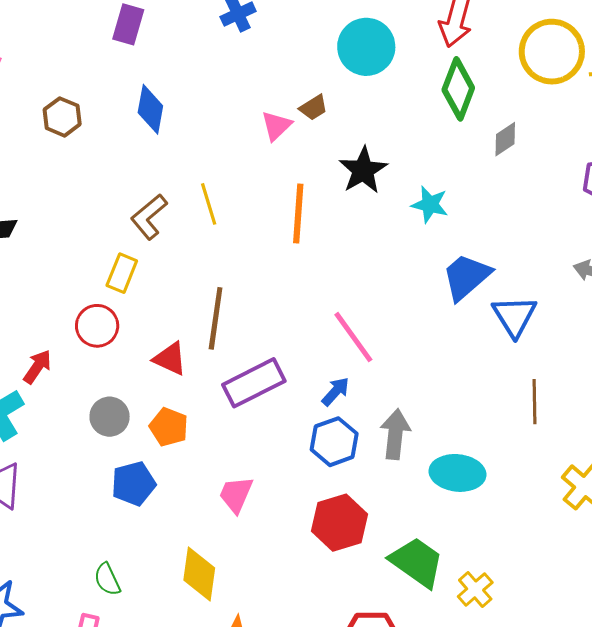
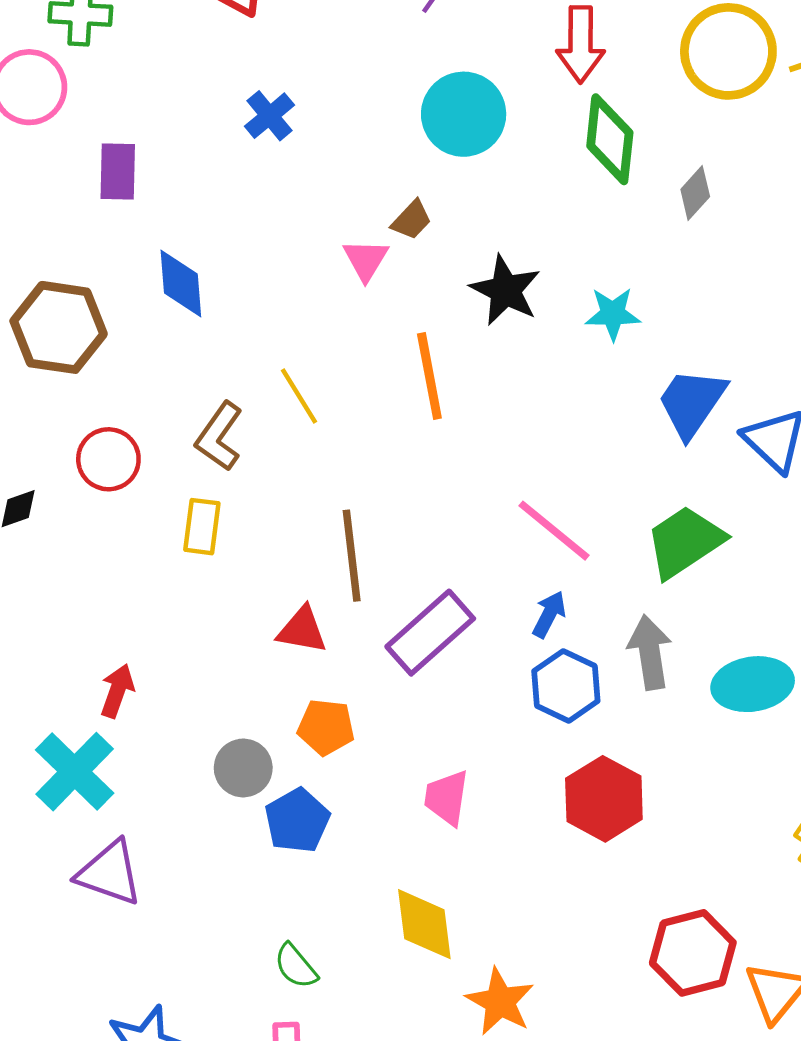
brown hexagon: (62, 117) -> (59, 327), size x1.6
red circle: (97, 326) -> (108, 459), moved
gray circle: (110, 417) -> (243, 768), moved
green trapezoid: (417, 562) -> (685, 542), moved, turned -54

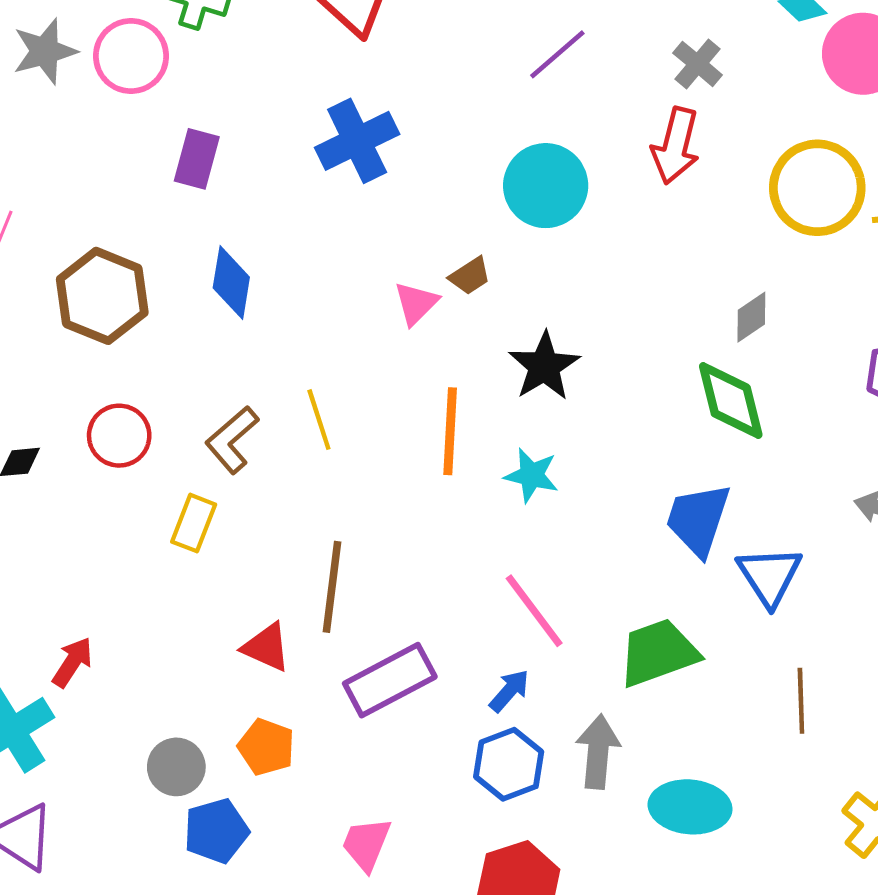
blue cross: (269, 116) -> (357, 141), size x1.6
green diamond: (610, 139) -> (731, 401), moved, turned -34
cyan star: (613, 314) -> (532, 475), moved
blue trapezoid: (692, 403) -> (698, 520), turned -30

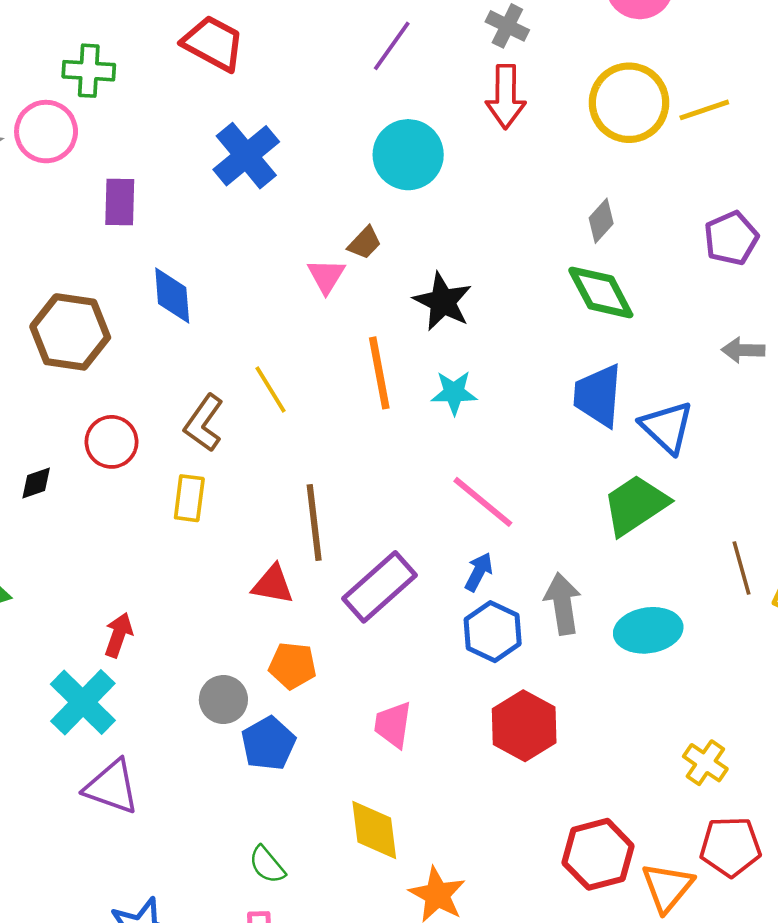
green trapezoid: (658, 653) -> (635, 505), moved
brown line: (801, 701) -> (741, 568), moved

